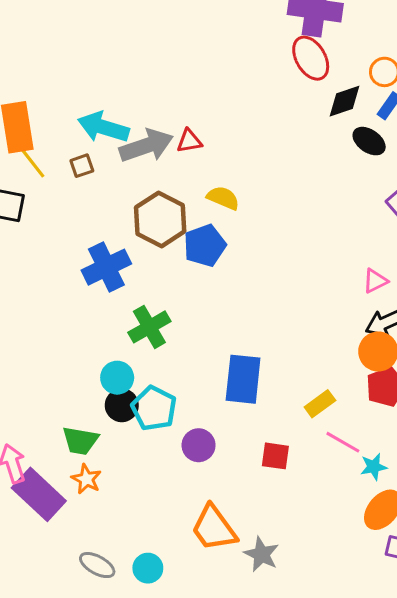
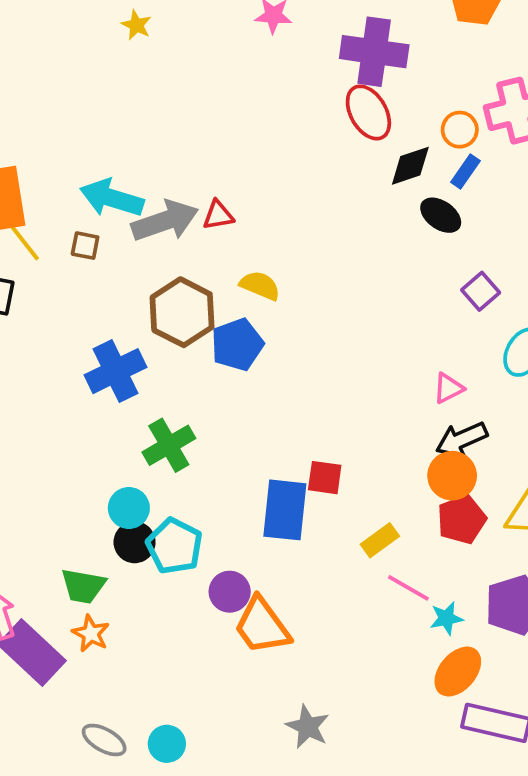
brown square: (82, 166) -> (85, 246), turned 30
red square: (275, 456) -> (325, 478), moved
orange trapezoid: (214, 528) -> (262, 626), moved

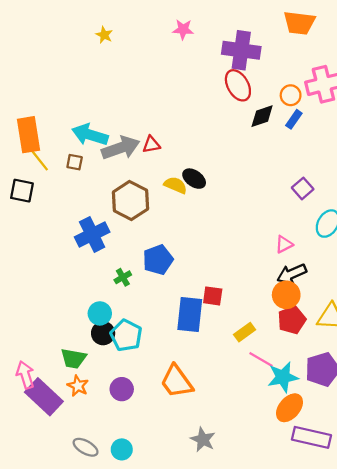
black ellipse: (441, 215) -> (194, 179), moved
blue pentagon: (237, 344) -> (158, 260), moved
green cross: (169, 445) -> (123, 277), size x0.6
purple circle: (230, 592) -> (122, 389), moved
cyan star: (446, 618) -> (283, 377), size x1.6

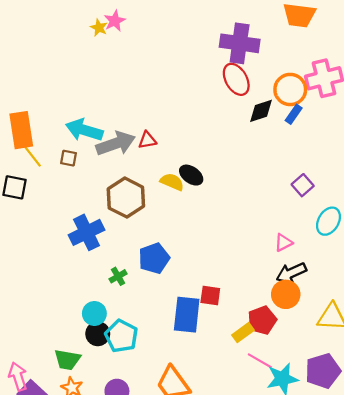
pink star: (183, 29) -> (115, 21), moved, turned -30
orange circle: (291, 95) -> (290, 89), size x1.5
red pentagon: (292, 320) -> (262, 320), moved

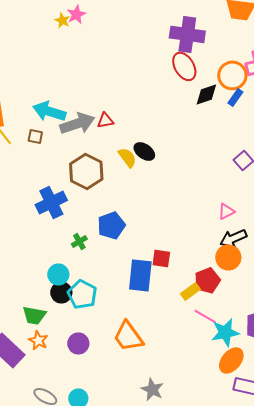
yellow semicircle: (172, 182) -> (127, 157), turned 30

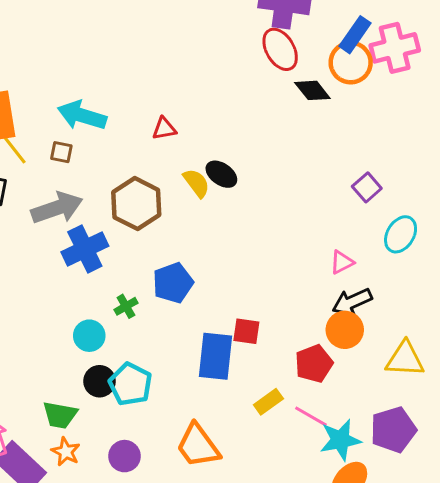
black diamond: (206, 94) -> (312, 90), turned 70
blue rectangle: (235, 97) -> (355, 35), moved, size x1.4
gray arrow: (77, 123) -> (57, 208), moved
cyan circle: (58, 274) -> (89, 336), moved
yellow rectangle: (190, 291) -> (268, 402), moved

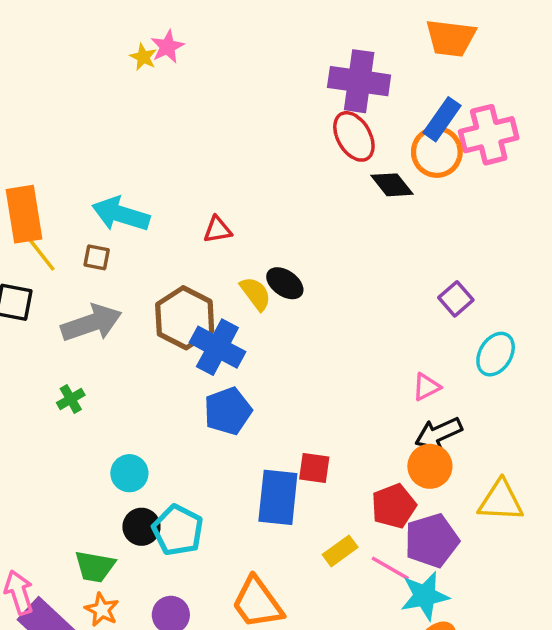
blue cross: (85, 249) -> (217, 347), moved, turned -36
green cross: (126, 306) -> (71, 399), moved
purple pentagon: (393, 430) -> (432, 541), moved

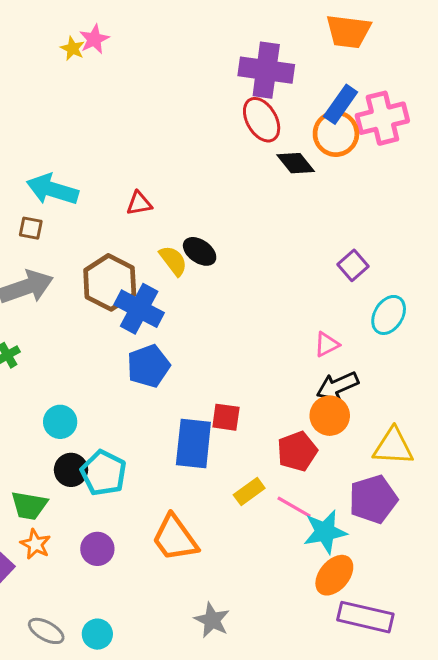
purple pentagon: (432, 541) -> (373, 499), moved

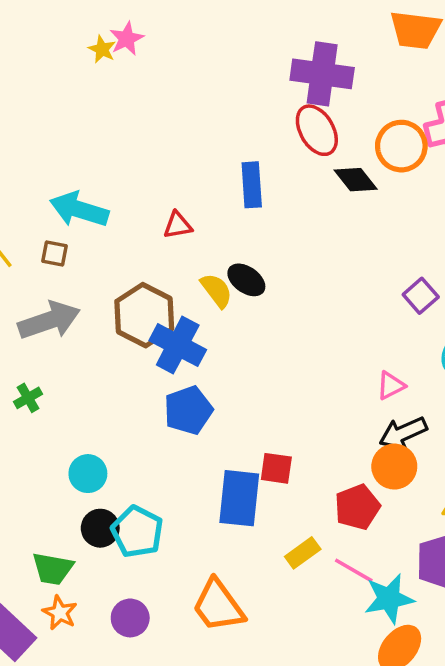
blue rectangle: (341, 104) -> (252, 185), moved, turned -39

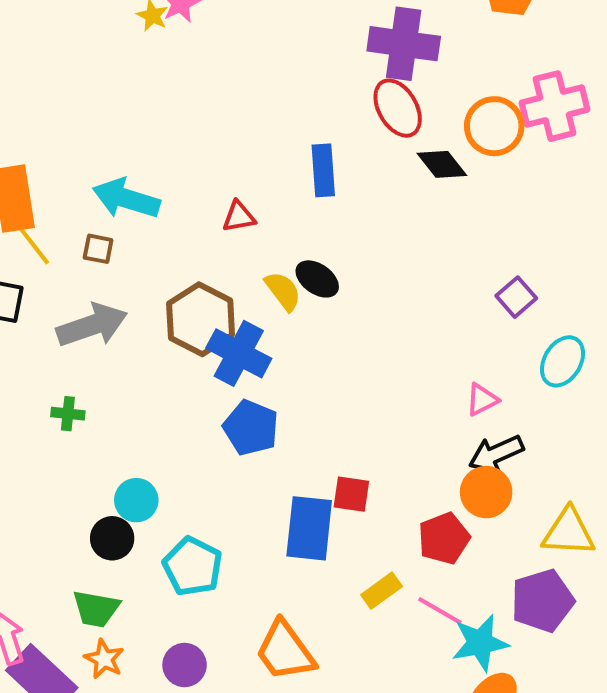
green cross: (28, 398) -> (68, 414), turned 36
blue pentagon: (188, 410) -> (251, 428), turned -30
black circle: (100, 528) -> (112, 538), moved

